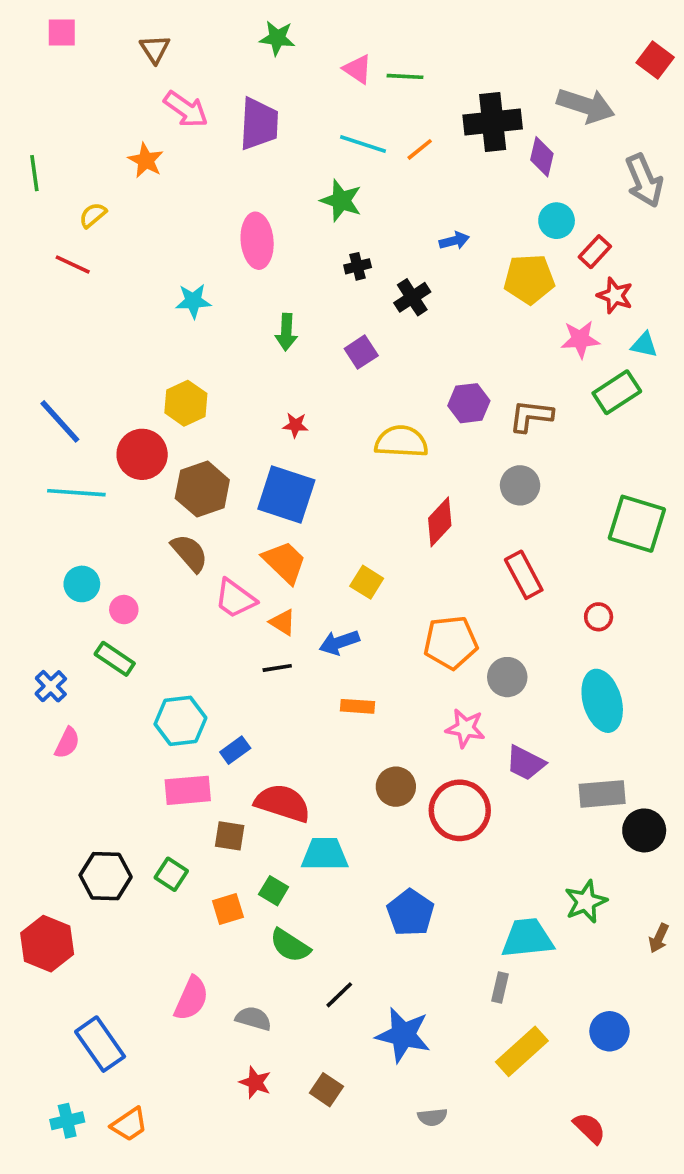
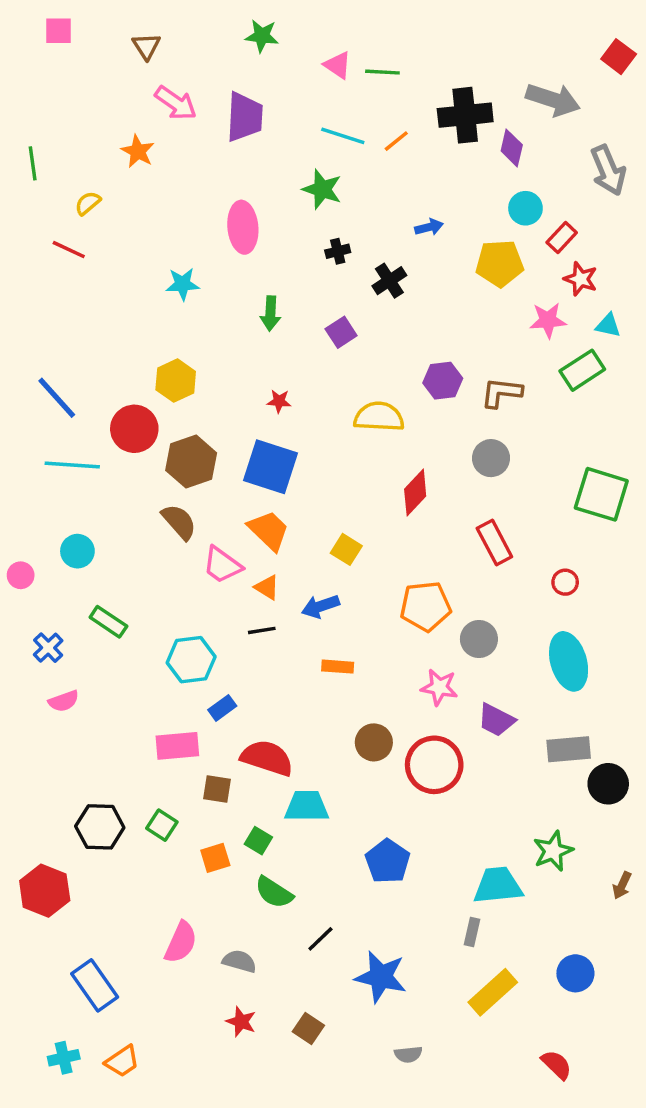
pink circle: (124, 610) -> (21, 575), moved
cyan hexagon: (180, 721) -> (191, 660), moved
pink semicircle: (67, 743) -> (64, 701), turned 44

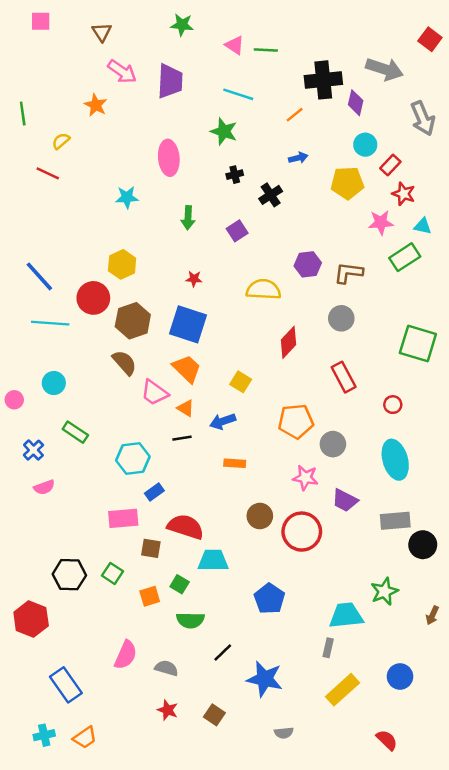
orange line: (396, 141) -> (295, 115), moved
green semicircle: (274, 892) -> (190, 620), turned -32

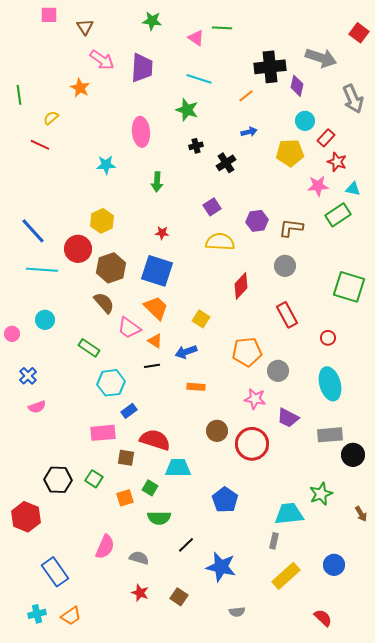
pink square: (41, 21) -> (49, 15), moved
green line: (266, 50) -> (222, 28), moved
purple square: (237, 231) -> (212, 207), moved
green rectangle: (75, 432) -> (89, 348), moved
brown arrow: (432, 615) -> (361, 514), turned -56

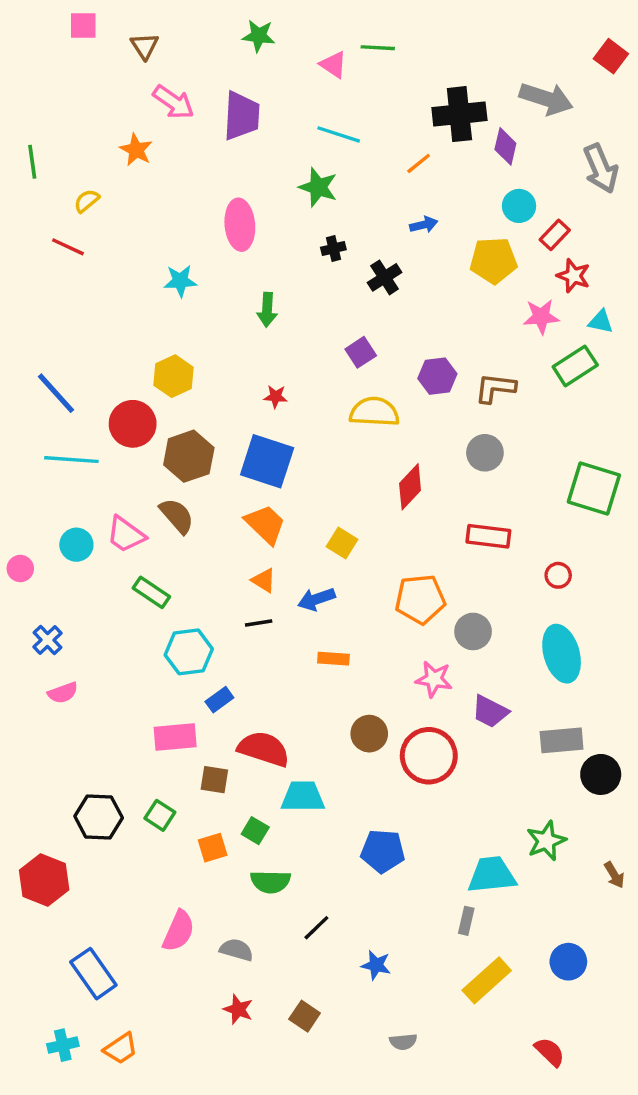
red rectangle: (287, 315) -> (488, 536), turned -55
pink trapezoid: (129, 328) -> (126, 534), moved
blue pentagon: (225, 500) -> (383, 851), turned -30
blue star: (221, 567) -> (376, 965), size x0.6

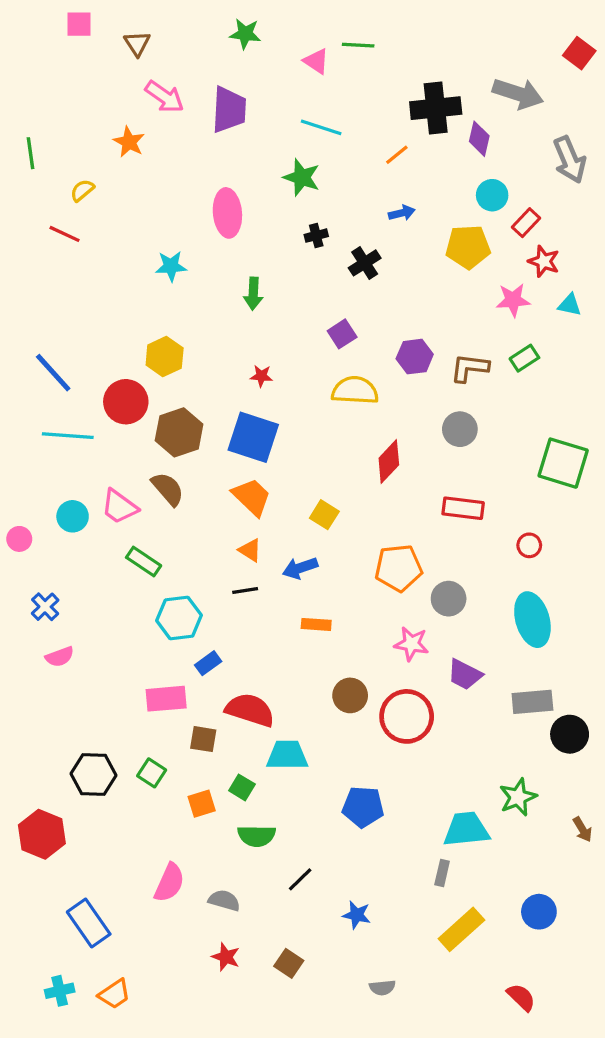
green rectangle: (575, 366) -> (524, 358), moved, size x0.7

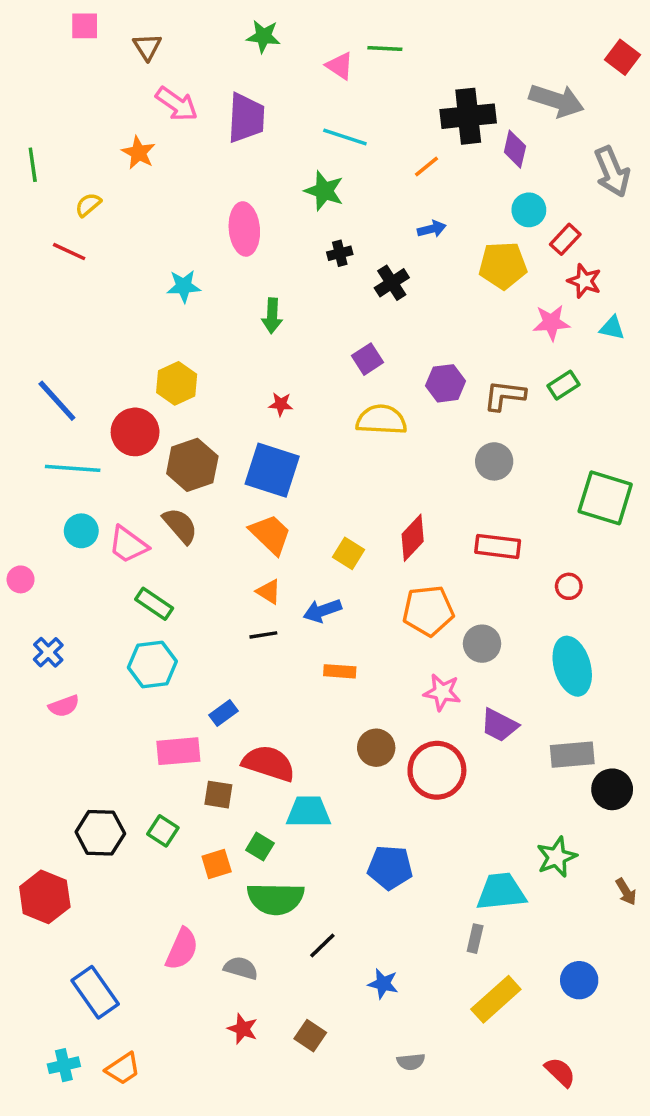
red diamond: (389, 461) -> (413, 538), moved
cyan circle: (73, 516) -> (81, 531), moved
cyan hexagon: (179, 618) -> (152, 664), moved
green semicircle: (257, 836) -> (276, 899), size x1.4

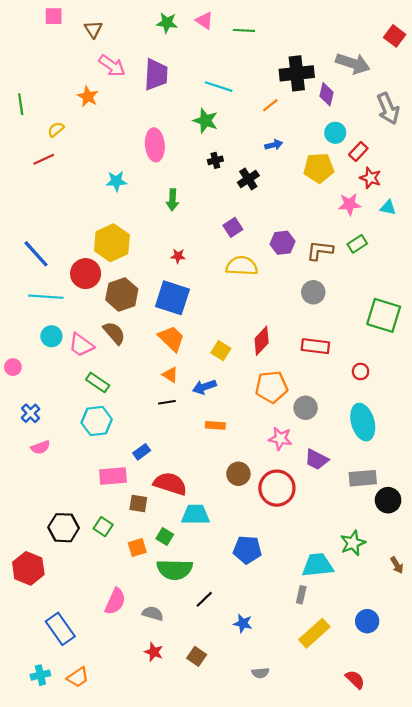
pink triangle: (340, 66) -> (204, 21), moved
red line: (69, 252) -> (44, 159), turned -50
yellow hexagon: (177, 383) -> (112, 243), size x1.4

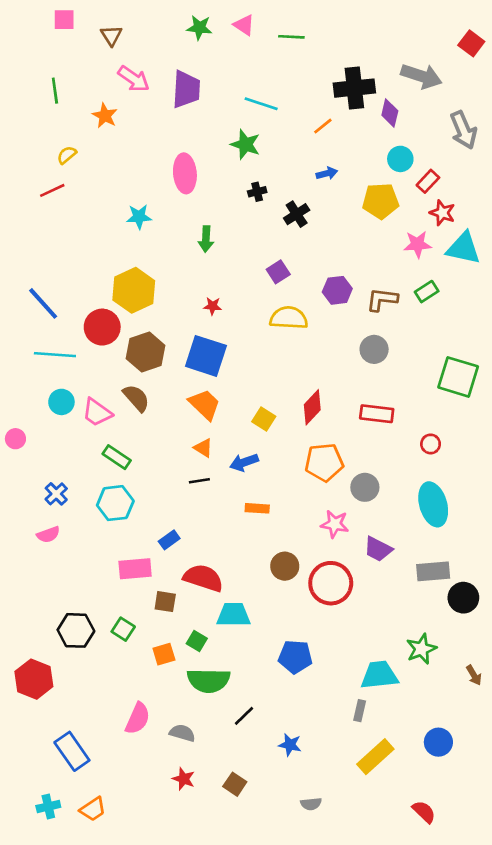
green line: (21, 104) -> (55, 91), moved
cyan triangle: (388, 208) -> (463, 248), size x1.8
blue cross: (31, 413) -> (56, 494), moved

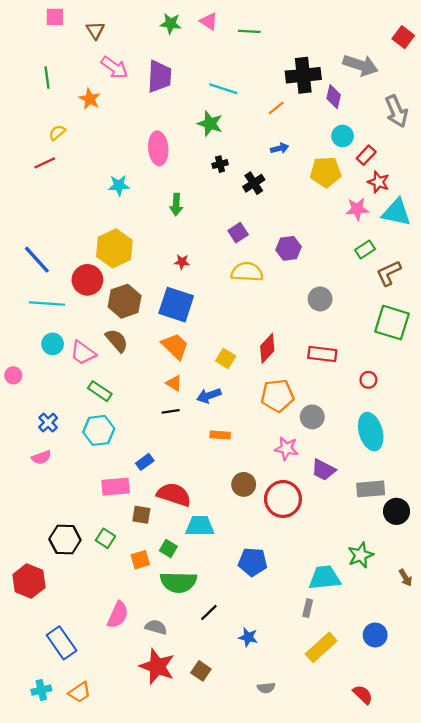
brown L-shape: (382, 299) -> (389, 273), moved, turned -32
red star: (184, 779) -> (157, 666), size x1.8

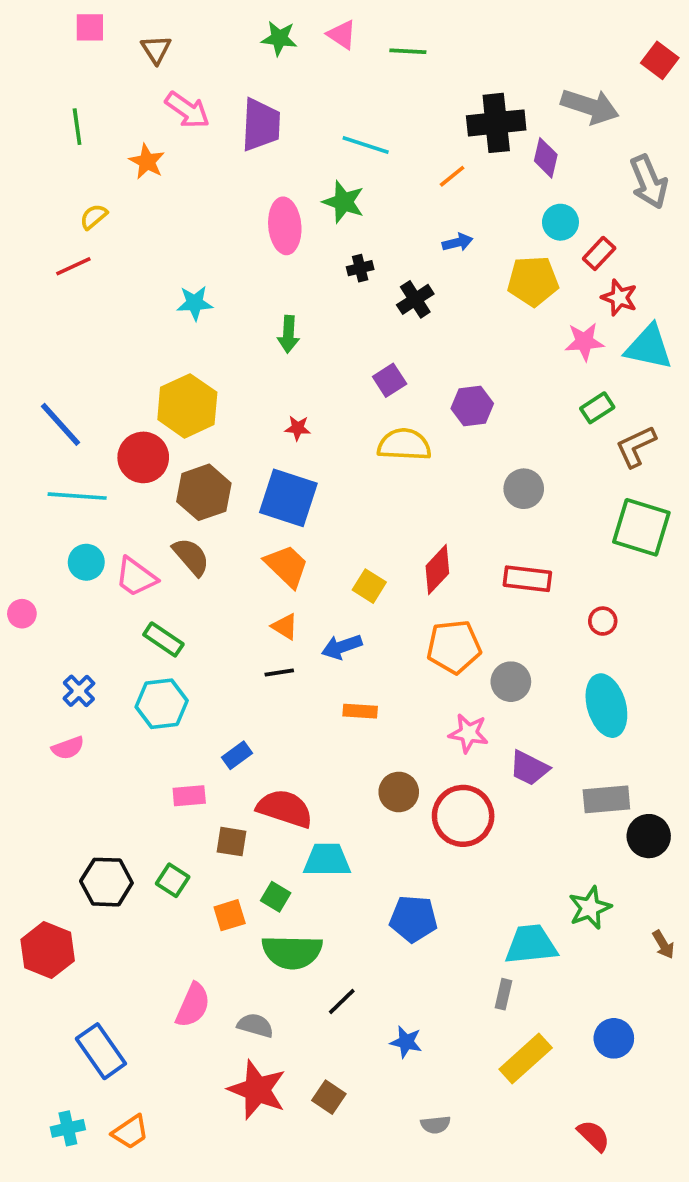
pink ellipse: (158, 148) -> (285, 226), moved
pink rectangle: (116, 487) -> (189, 796), size x0.7

